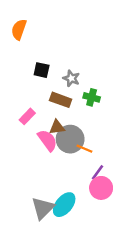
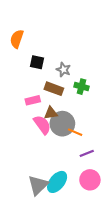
orange semicircle: (19, 30) -> (17, 39), moved
pink rectangle: (27, 116) -> (33, 100), moved, turned 32
purple line: (97, 172) -> (87, 153), turned 32
pink circle: (101, 188) -> (90, 180), moved

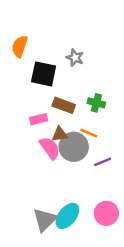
black square: (37, 62) -> (44, 74), size x1.5
gray star: (63, 70) -> (75, 58), moved
orange line: (75, 132) -> (89, 133), moved
purple line: (87, 153) -> (103, 162), moved

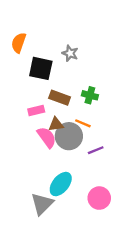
cyan ellipse: (67, 216) -> (61, 184), moved

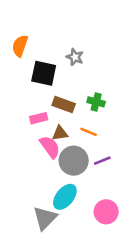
gray circle: (69, 136) -> (74, 161), moved

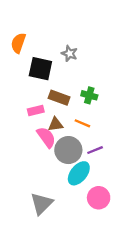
cyan ellipse: (65, 197) -> (79, 173), moved

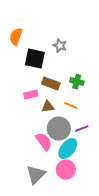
pink semicircle: (46, 137) -> (44, 142), moved
pink circle: (99, 198) -> (66, 170), moved

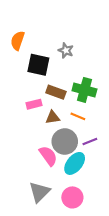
green cross: (77, 82) -> (84, 90), size x1.5
pink circle: (66, 170) -> (72, 197), moved

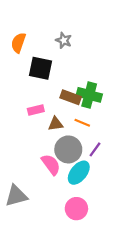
gray star: (66, 50) -> (64, 40), moved
brown rectangle: (56, 92) -> (71, 97), moved
purple line: (90, 142) -> (95, 149), turned -32
gray triangle: (39, 192) -> (16, 196), moved, turned 30

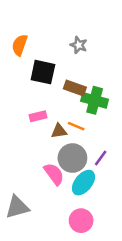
gray star: (64, 40) -> (79, 45), moved
brown rectangle: (71, 97) -> (75, 88), moved
orange line: (82, 123) -> (76, 126), moved

